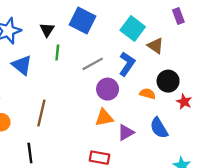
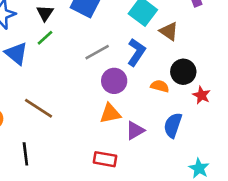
green line: (57, 53) -> (45, 38), moved, turned 42
brown line: (41, 113) -> (38, 108), turned -70
blue semicircle: (159, 128) -> (173, 125), turned 50

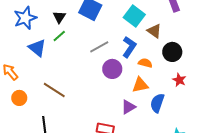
black circle: (183, 72) -> (172, 52), moved
orange semicircle: (160, 86) -> (145, 63), moved
orange triangle: (110, 113) -> (140, 85), moved

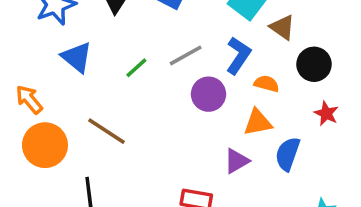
green line: (59, 36) -> (136, 68), moved
orange circle: (19, 98) -> (45, 145), size x1.6

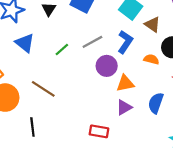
orange semicircle: (267, 84) -> (151, 59), moved
orange triangle: (258, 122) -> (125, 83), moved

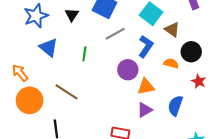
gray line: (92, 42) -> (115, 34), moved
green line: (62, 50) -> (84, 54), turned -40

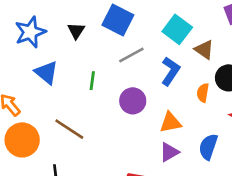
orange semicircle: (171, 63) -> (203, 93), turned -96
purple circle: (128, 70) -> (133, 101), moved

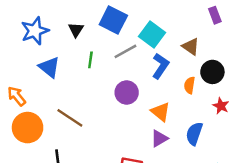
cyan square: (177, 29) -> (152, 34), moved
green line: (92, 81) -> (90, 60), moved
orange triangle: (170, 122) -> (160, 112), turned 50

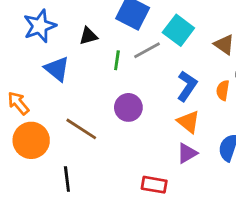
black triangle: (76, 30) -> (88, 36), moved, turned 42
green line: (90, 60) -> (117, 60), moved
blue L-shape: (160, 66) -> (187, 86), moved
purple circle: (127, 92) -> (128, 107), moved

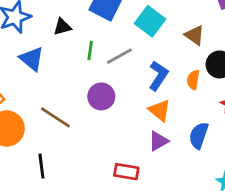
gray line: (147, 50) -> (119, 56), moved

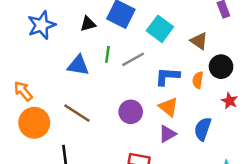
black triangle: (62, 27) -> (88, 24), moved
blue triangle: (32, 59) -> (78, 65), moved, turned -30
blue L-shape: (158, 76) -> (167, 76), turned -120
purple circle: (101, 96) -> (131, 112), moved

